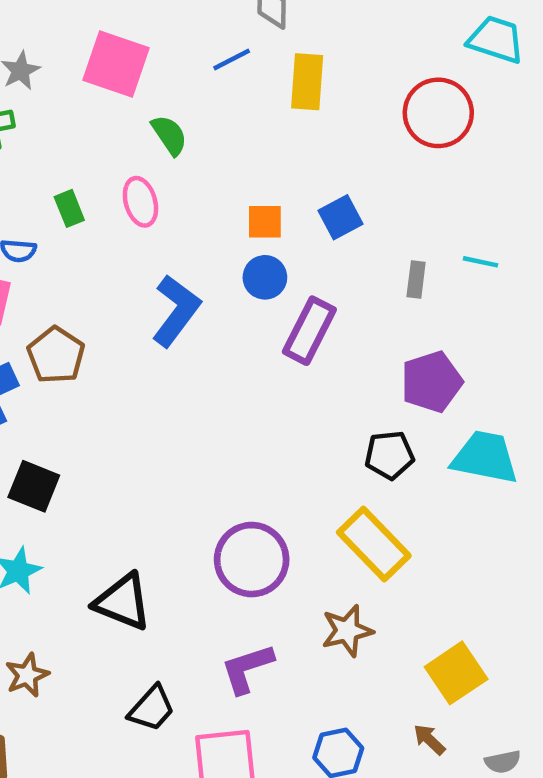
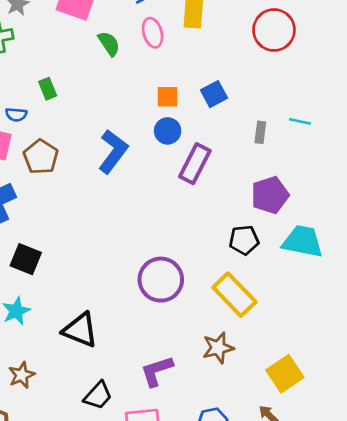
pink ellipse: (140, 202) -> (153, 33), moved
brown pentagon: (56, 355) -> (41, 157), moved
purple circle: (252, 560) -> (161, 280), moved

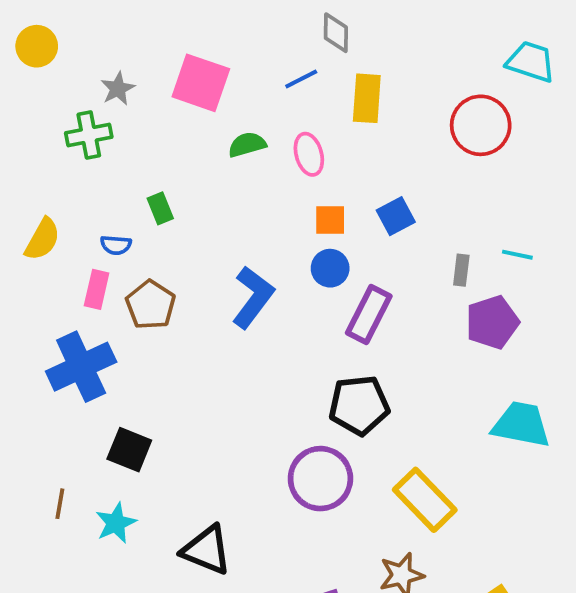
pink ellipse: (153, 33) -> (309, 154), moved
green semicircle: (109, 44) -> (247, 145), turned -72
purple pentagon: (270, 195) -> (492, 322), moved
black pentagon: (244, 240) -> (359, 405), moved, size x1.4

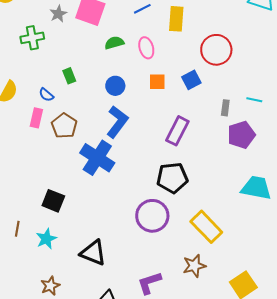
gray star: (118, 89) -> (58, 14), moved
red circle: (481, 125) -> (216, 50), moved
blue semicircle: (116, 245) -> (46, 95), turned 35
blue circle: (330, 268) -> (115, 86), moved
blue cross: (81, 367) -> (97, 158), moved, turned -32

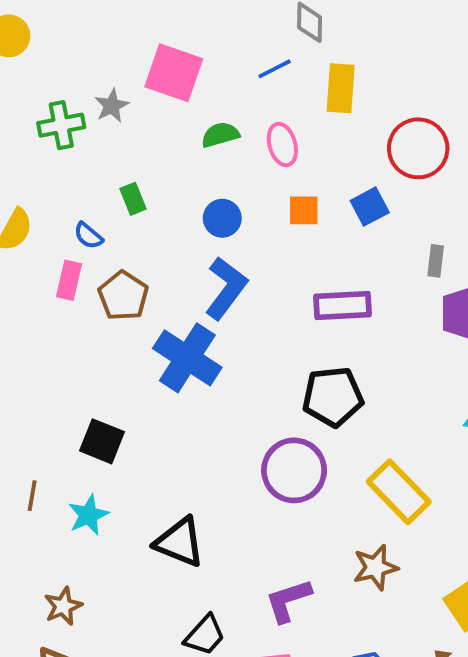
gray star: (58, 14) -> (112, 106), moved
purple rectangle: (177, 131) -> (343, 306), turned 60
brown star: (50, 286) -> (63, 606), moved

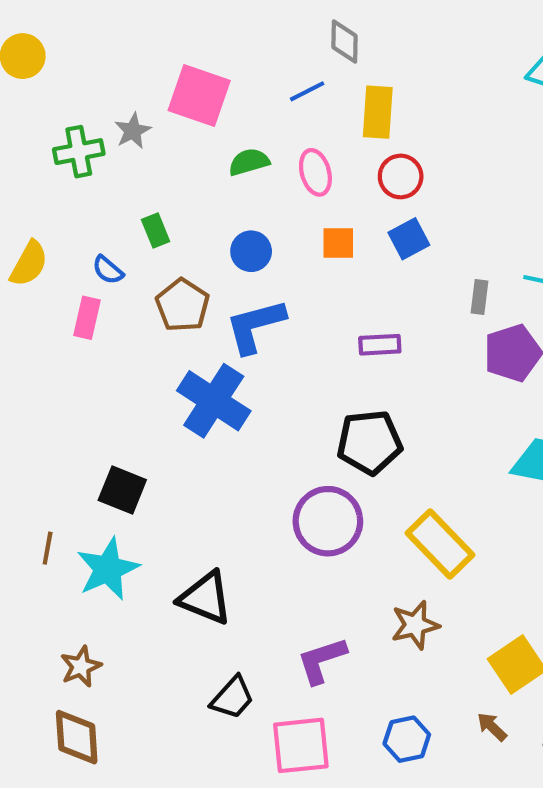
red circle: (418, 148) -> (401, 176), moved, size x0.7
blue L-shape: (226, 288) -> (255, 326), turned -142
brown pentagon: (123, 296) -> (183, 305), moved
purple rectangle: (343, 306) -> (380, 345), size x0.7
cyan star: (88, 515) -> (108, 569), size x1.4

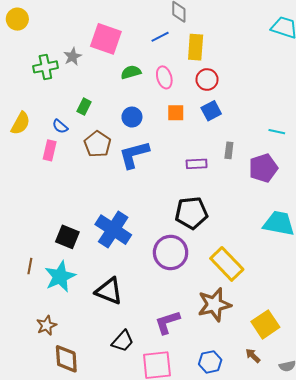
green rectangle: (156, 230) -> (84, 107), turned 49
gray rectangle: (479, 297) -> (229, 150), moved
blue cross: (214, 401) -> (113, 230), moved
brown star: (415, 625) -> (214, 305), size x1.4
brown diamond: (77, 737) -> (66, 359), moved

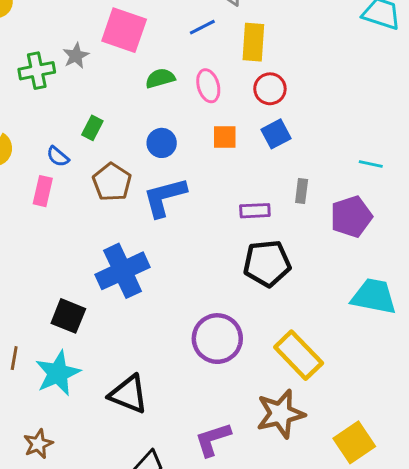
black pentagon: (191, 213) -> (267, 263), moved
blue cross: (113, 230) -> (123, 271), moved, turned 32

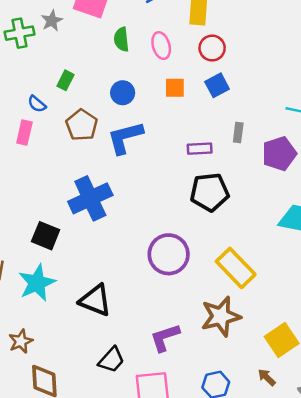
green semicircle: (160, 78) -> (121, 39), turned -80

